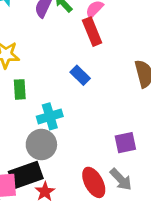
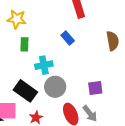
gray circle: (41, 144) -> (55, 87), moved
black rectangle: (26, 175) -> (25, 91), moved, turned 50

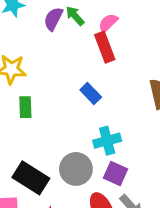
cyan cross: (44, 65) -> (107, 141), moved
purple square: (95, 88) -> (115, 173), moved, turned 35

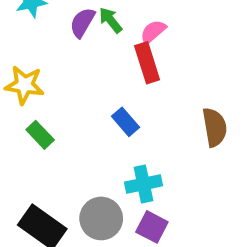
green rectangle: (25, 107) -> (40, 135), turned -45

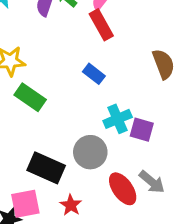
green rectangle: (40, 135) -> (30, 97), size x1.4
purple square: (152, 227) -> (142, 130), moved

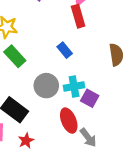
gray circle: (90, 152) -> (46, 86), moved
red ellipse: (123, 189) -> (69, 121), moved

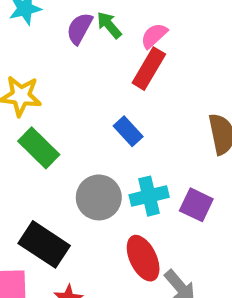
red rectangle: (78, 16) -> (149, 69), turned 50
purple square: (90, 98) -> (196, 205), moved

